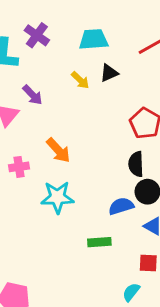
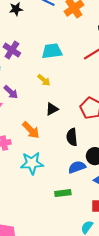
black triangle: (109, 73) -> (52, 109), moved
black semicircle: (136, 164) -> (72, 137), moved

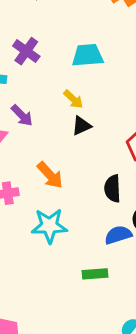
black triangle: (52, 109) -> (81, 126), moved

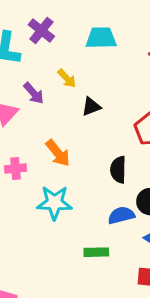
yellow arrow: (73, 99) -> (67, 78), moved

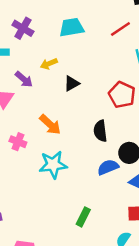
yellow arrow: (67, 78) -> (49, 64), turned 119
pink cross: (16, 169) -> (18, 142), turned 35
green rectangle: (96, 252) -> (83, 217), moved, turned -54

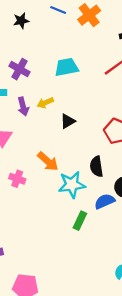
purple arrow: (24, 79) -> (23, 106), moved, turned 36
cyan star: (53, 165) -> (72, 185), moved
green rectangle: (83, 217) -> (80, 221), moved

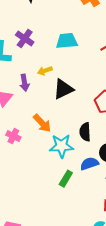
purple arrow: (23, 106) -> (24, 83), moved
black triangle: (68, 121) -> (63, 89), size x1.5

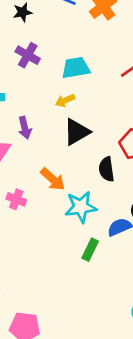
purple cross: (25, 38) -> (28, 55), moved
yellow arrow: (45, 71) -> (65, 100), moved
black semicircle: (85, 132) -> (107, 169), moved

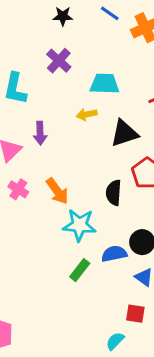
black triangle: (77, 132) -> (124, 133), moved
pink cross: (16, 199) -> (18, 189), moved

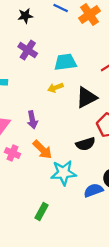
purple arrow: (40, 133) -> (32, 120), moved
black semicircle: (114, 193) -> (86, 144), turned -102
green rectangle: (80, 270) -> (41, 212), moved

